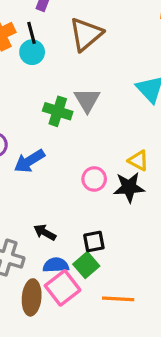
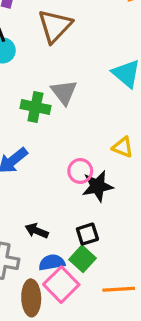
black star: (129, 187) -> (97, 186), moved

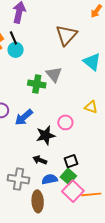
brown triangle: (55, 26) -> (66, 35), moved
black star: (97, 186) -> (46, 135), moved
pink square: (61, 285) -> (73, 191), moved

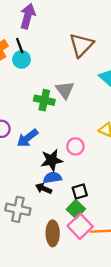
blue semicircle: (50, 179) -> (52, 178), moved
brown ellipse: (38, 201) -> (53, 233), moved

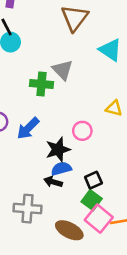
brown ellipse: (53, 233) -> (69, 230), turned -55

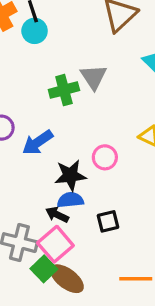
green cross: (41, 84) -> (64, 90), turned -30
green square: (92, 200) -> (44, 269), moved
pink square: (99, 219) -> (55, 244), moved

